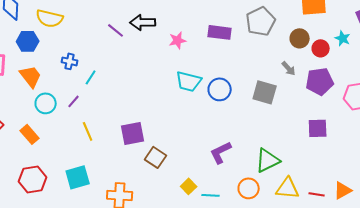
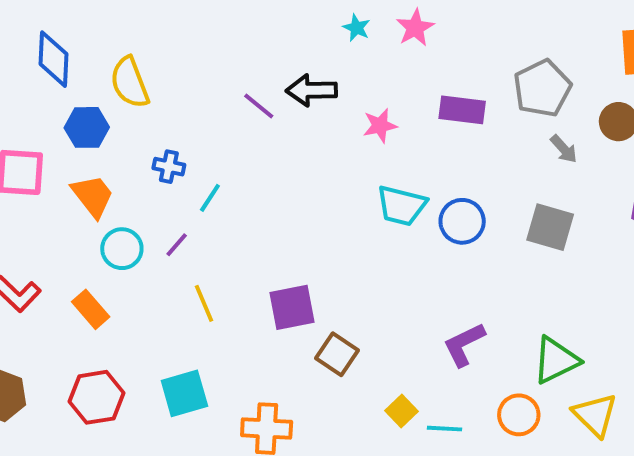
yellow semicircle: (50, 18) -> (130, 83), turned 56
gray arrow: (289, 68) -> (564, 149), moved
yellow triangle: (288, 188) -> (595, 415), turned 40

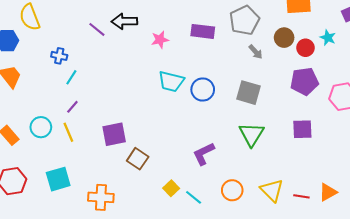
blue cross: (169, 167) -> (59, 56), moved
purple line: (177, 245) -> (72, 107), moved
cyan circle: (122, 249) -> (41, 127), moved
green triangle: (556, 360) -> (252, 134), moved, turned -32
cyan line: (444, 429) -> (194, 197), turned 36

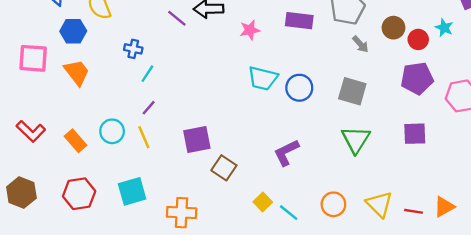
purple L-shape: (204, 154) -> (286, 152), moved

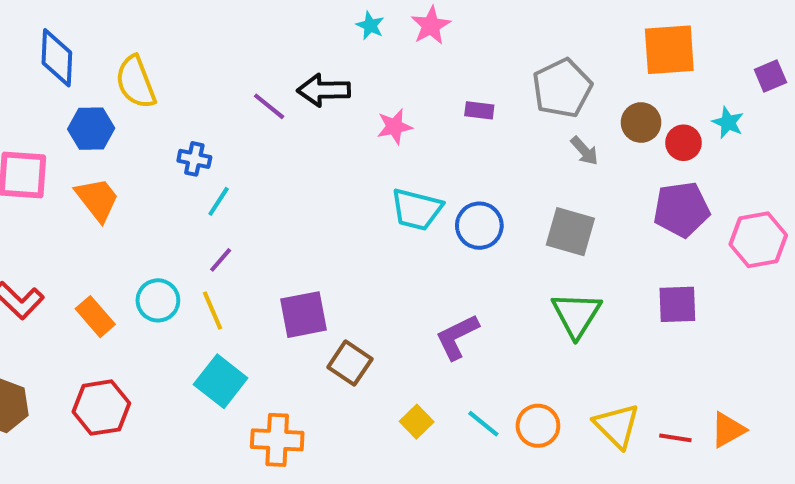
purple rectangle: (299, 21) -> (479, 110), size x0.6
cyan square: (132, 191) -> (221, 381), moved, turned -36
cyan line: (289, 213) -> (483, 424), moved

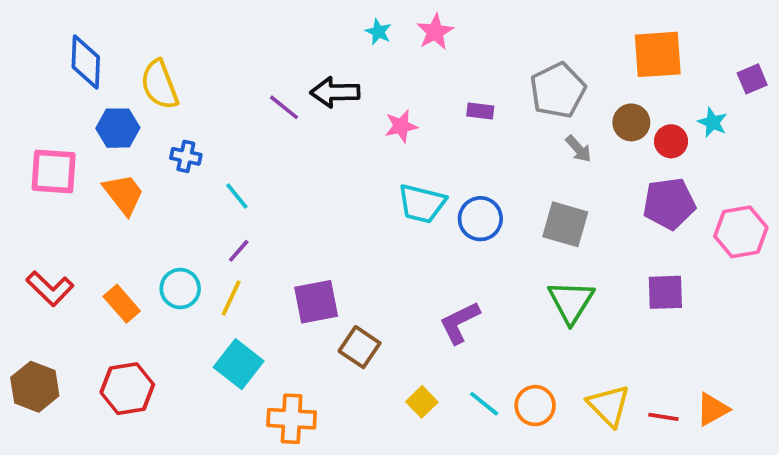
blue cross: (194, 159) -> (186, 156), moved
cyan line: (219, 201) -> (237, 196), turned -72
yellow line: (213, 311) -> (231, 298), turned 48

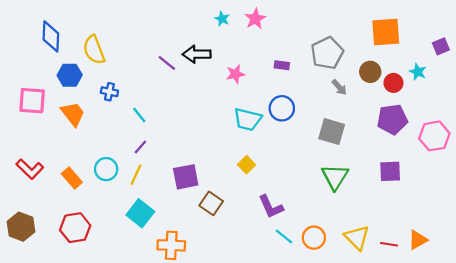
blue circle: (480, 219) -> (282, 108), moved
purple L-shape: (460, 323) -> (271, 207), moved, turned -88
yellow square: (422, 402) -> (246, 165), moved

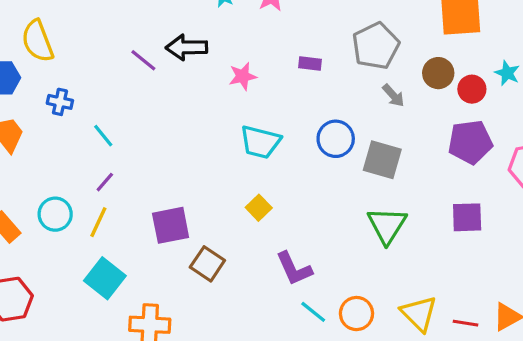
blue circle: (282, 108) -> (336, 139), moved

